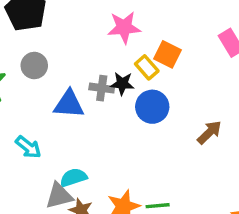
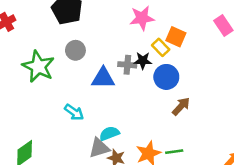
brown arrow: (209, 132) -> (181, 106), moved

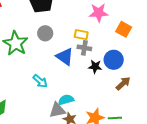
yellow rectangle: (161, 47) -> (81, 35), moved, turned -40
black star: (143, 61) -> (95, 67), moved
blue triangle: (103, 78) -> (65, 57), turned 30

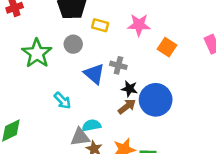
yellow rectangle: (81, 35) -> (100, 25), moved
blue circle: (114, 60) -> (156, 100), moved, size x1.4
brown arrow: (123, 83) -> (127, 106), moved

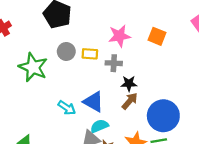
yellow rectangle: (100, 25) -> (90, 54), moved
pink star: (139, 25) -> (119, 36), moved
blue triangle: (94, 74) -> (93, 102), moved
blue circle: (156, 100) -> (163, 116), moved

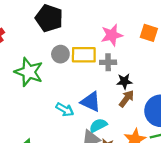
yellow rectangle: (90, 54) -> (84, 55), size x1.5

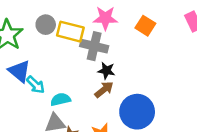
gray cross: (108, 62) -> (94, 46), size x1.5
blue triangle: (91, 102) -> (19, 71), moved
cyan semicircle: (98, 125) -> (61, 99), moved

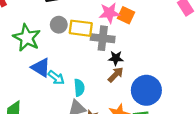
orange square: (145, 26) -> (126, 15), moved
cyan semicircle: (61, 99) -> (79, 88), turned 105

